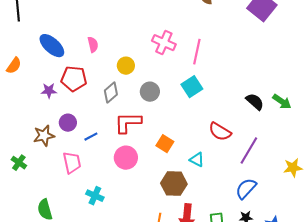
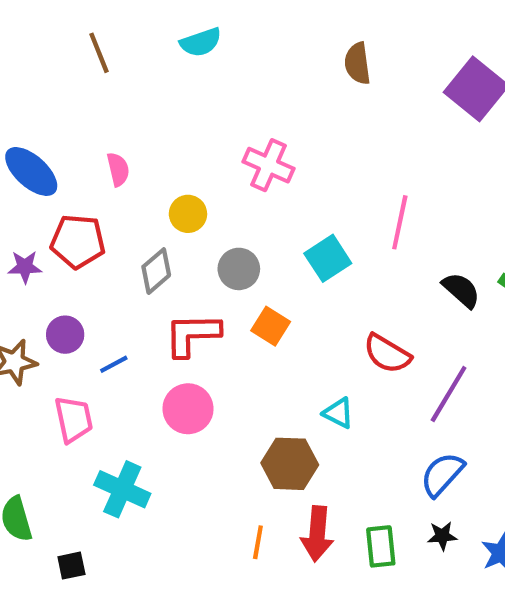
pink line: (197, 52) -> (400, 222), moved
orange square: (165, 144) -> (271, 326), moved
cyan cross: (95, 196) -> (122, 489), size x1.4

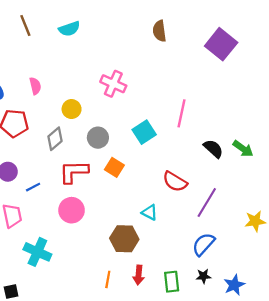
cyan semicircle: (201, 42) -> (69, 29), moved
red arrow: (317, 534) -> (139, 275), size x0.7

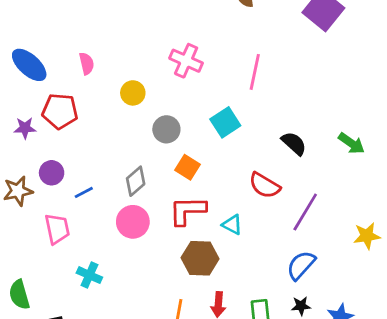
pink line: (181, 113) -> (255, 72), moved
gray diamond: (55, 139) -> (136, 181), moved
black semicircle: (213, 149) -> (294, 143), moved
red L-shape: (74, 172) -> (187, 211), moved
cyan cross: (37, 252) -> (89, 275), size x0.7

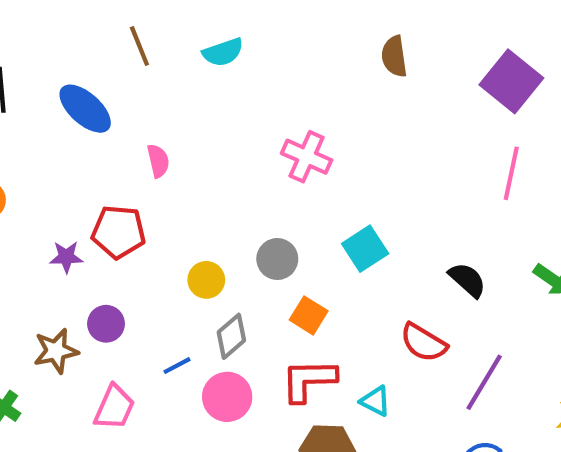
blue ellipse: (29, 65) -> (85, 109), moved
pink line: (255, 72) -> (511, 173), moved
yellow circle: (133, 93) -> (206, 280), moved
blue line: (84, 192) -> (177, 366), moved
pink trapezoid: (57, 229) -> (114, 407), turned 36

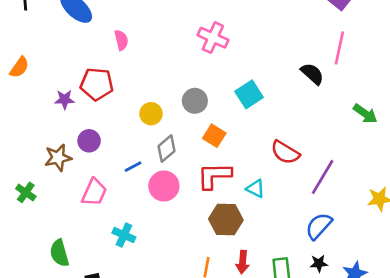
black semicircle: (467, 280) -> (312, 74), moved

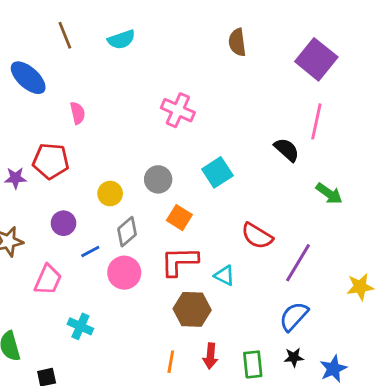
green arrow: (365, 114) -> (329, 194), moved
purple circle: (89, 141) -> (63, 223), moved

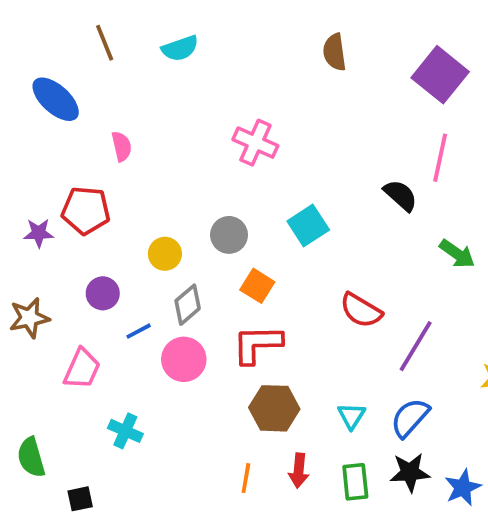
cyan triangle: (225, 275) -> (352, 416), moved, turned 35
black star: (294, 357) -> (410, 472), size x1.5

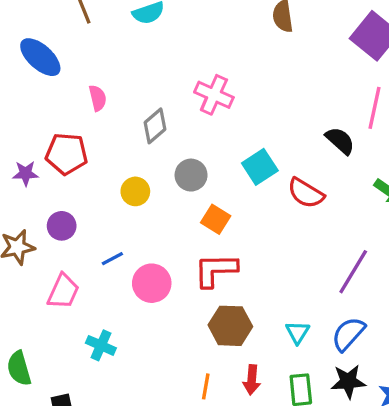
purple circle: (103, 293) -> (62, 226), moved
gray diamond: (188, 305) -> (155, 126), moved
red semicircle: (361, 310) -> (306, 193), moved

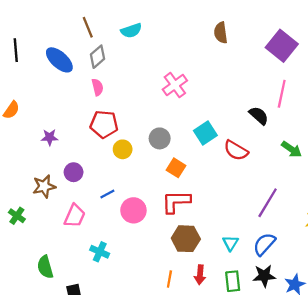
pink cross: (214, 95) -> (175, 85), turned 30
gray diamond: (155, 126) -> (97, 57), moved
red pentagon: (67, 154) -> (104, 124), moved

